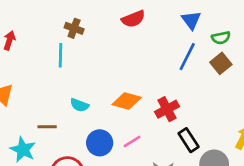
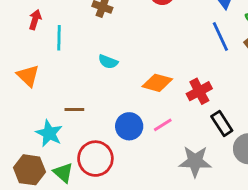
cyan line: (61, 55) -> (59, 38), moved
blue line: (187, 57) -> (220, 36), turned -52
cyan semicircle: (79, 105) -> (108, 62), moved

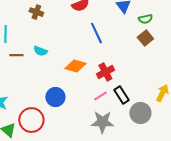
blue line: (220, 36) -> (96, 33), moved
brown line: (74, 109) -> (16, 55), moved
pink line: (163, 125) -> (100, 96), moved

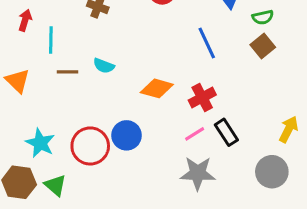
blue line: (96, 33) -> (207, 43), moved
gray circle: (140, 113) -> (272, 172), moved
red circle: (31, 120) -> (90, 146), moved

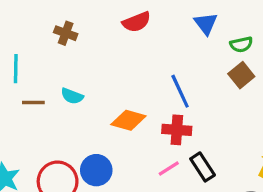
blue line: (207, 43) -> (180, 91), moved
red cross: (202, 98) -> (177, 130), turned 32

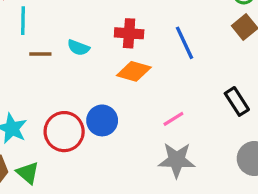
red cross: (177, 130) -> (129, 33), moved
black rectangle: (203, 167) -> (237, 101), moved

